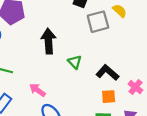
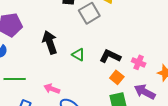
orange square: (109, 97) -> (117, 77), turned -32

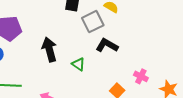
black L-shape: (110, 56) -> (107, 45), moved

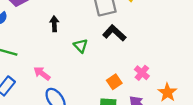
black arrow: (49, 49) -> (54, 24), size x0.6

